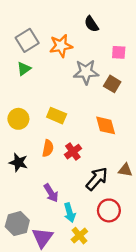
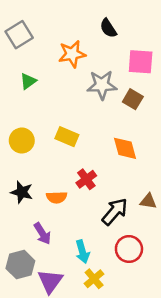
gray square: (27, 40) -> (19, 35), moved
pink square: (119, 52) -> (141, 62), size x1.5
orange semicircle: (48, 148) -> (57, 197), moved, turned 77
purple arrow: (51, 193) -> (42, 234), moved

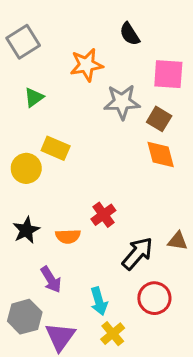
yellow rectangle: (67, 137) -> (56, 148), moved
orange diamond: (125, 148) -> (161, 154), moved
black star: (22, 192) -> (26, 230), turned 30

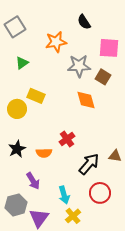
orange diamond: (161, 154) -> (86, 100), moved

